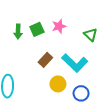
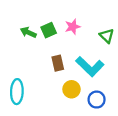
green arrow: (18, 31) -> (28, 32), turned 112
brown rectangle: (45, 60) -> (58, 63), turned -56

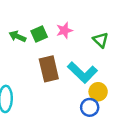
brown rectangle: (58, 63) -> (49, 69), size x1.5
yellow circle: (71, 89) -> (98, 92), moved

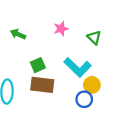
green square: (39, 34) -> (38, 65), moved
brown rectangle: (49, 69) -> (42, 85), moved, turned -70

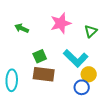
pink star: (61, 29) -> (61, 23), size x1.5
green triangle: (94, 37) -> (91, 31), turned 32

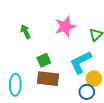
green arrow: (22, 28) -> (25, 32), turned 40
cyan L-shape: (76, 58) -> (81, 62), turned 110

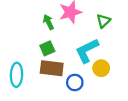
green arrow: (25, 32) -> (48, 22), moved
blue circle: (87, 92) -> (75, 82), moved

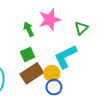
brown rectangle: (52, 68) -> (32, 73), turned -40
yellow circle: (101, 68) -> (52, 73), moved

